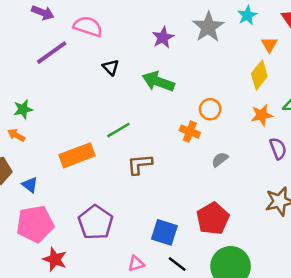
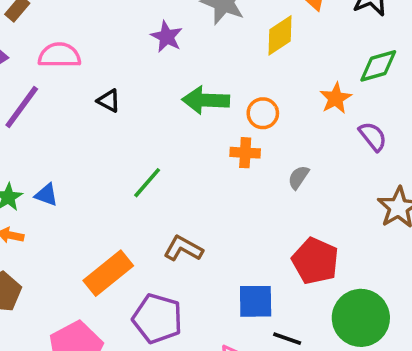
yellow diamond: (259, 75) -> (280, 35), moved, turned 36
green arrow: (158, 82) -> (206, 100), moved
orange rectangle: (77, 155) -> (108, 273), moved
brown L-shape: (140, 164) -> (183, 249), moved, turned 52
blue triangle: (30, 185) -> (46, 195), moved

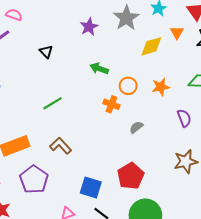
pink semicircle: (59, 55) -> (14, 15), moved, size x0.7
orange star: (336, 98) -> (161, 87), moved
green arrow: (206, 100) -> (99, 69), size x0.7

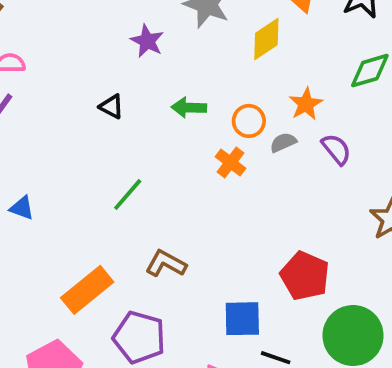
black triangle: (46, 52) -> (112, 107), moved
orange cross: (111, 104) -> (230, 163), turned 35
purple semicircle: (184, 118) -> (336, 149), moved
gray semicircle: (136, 127) -> (283, 142), moved, turned 32

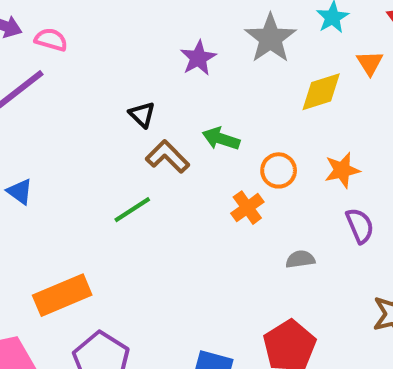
gray semicircle: (283, 142) -> (300, 259), moved
brown L-shape: (166, 264) -> (168, 157), moved

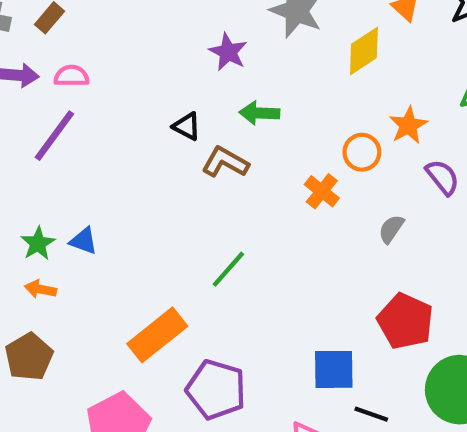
green arrow: (221, 139) -> (259, 113), moved
orange circle: (279, 170) -> (362, 152), moved
green line: (132, 210) -> (228, 269), moved
gray semicircle: (300, 259) -> (391, 229), turned -32

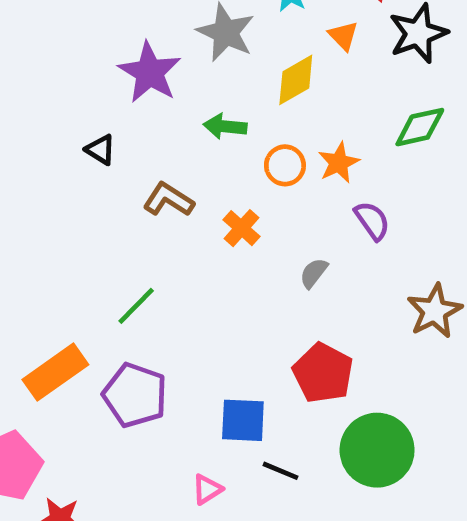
purple star: (228, 52) -> (150, 72), size x1.5
green arrow: (259, 113) -> (225, 126), moved
orange circle: (362, 152) -> (285, 165), moved
brown L-shape: (225, 162) -> (168, 200), moved
purple pentagon: (216, 390) -> (135, 395), moved

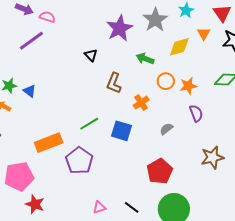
brown L-shape: (168, 200) -> (114, 83), turned -115
blue square: (243, 420) -> (121, 131), moved

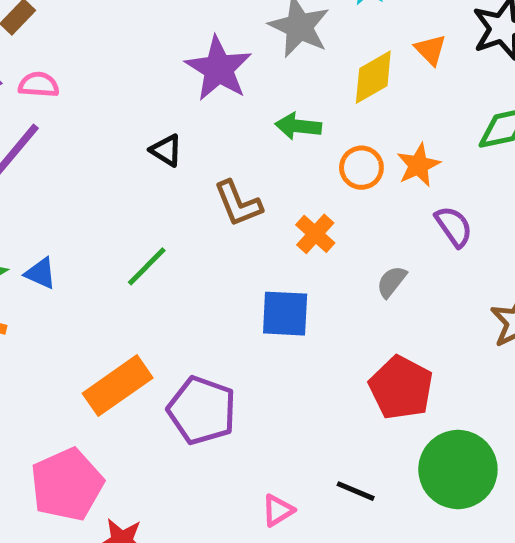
orange triangle: (204, 34) -> (430, 50), moved
brown L-shape: (114, 83) -> (238, 203), turned -30
green line: (89, 124) -> (147, 266), moved

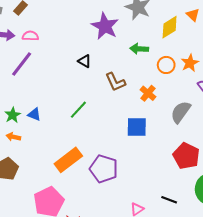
gray semicircle: (392, 282) -> (181, 112), size x1.6

